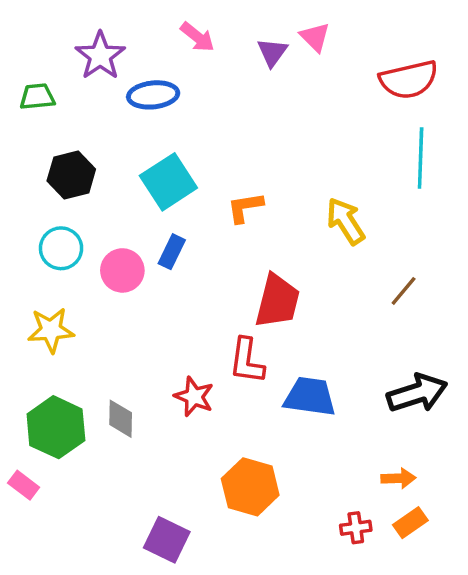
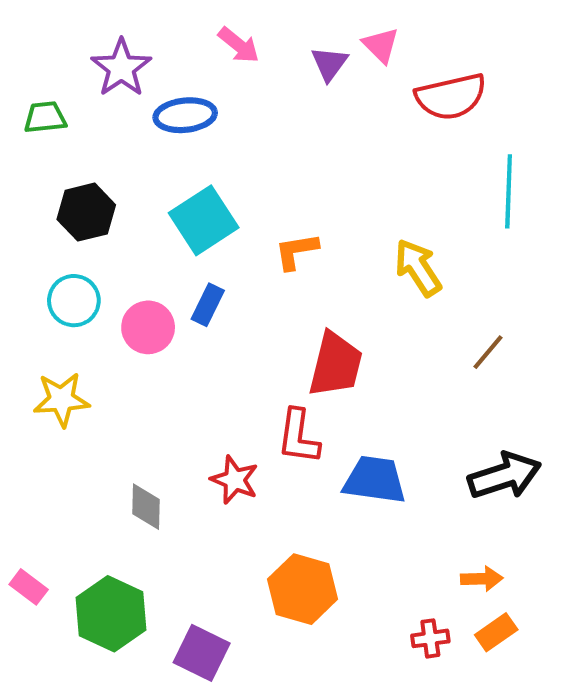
red semicircle: (409, 80) -> (451, 97), moved
green hexagon: (56, 427) -> (111, 614), moved

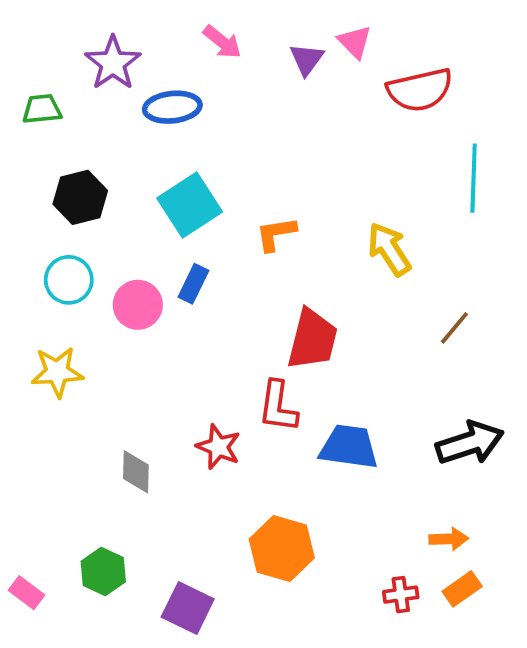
pink rectangle: (29, 587) -> (27, 593), moved
green hexagon: (111, 614) -> (103, 572), size x0.7

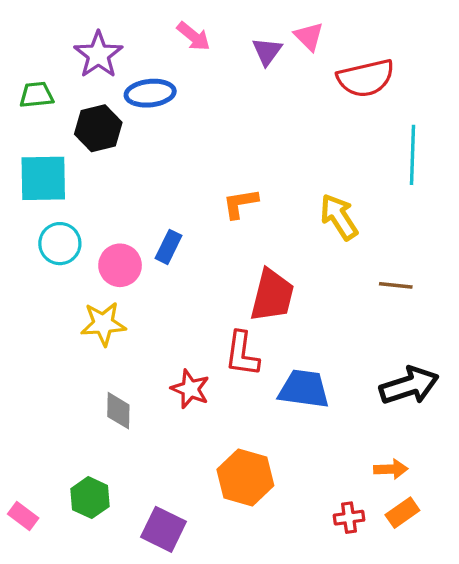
black hexagon: (80, 197) -> (98, 128), moved
cyan square: (190, 205) -> (43, 178), moved, turned 32
brown line: (454, 328) -> (396, 285), turned 56
yellow star: (57, 372) -> (103, 324), moved

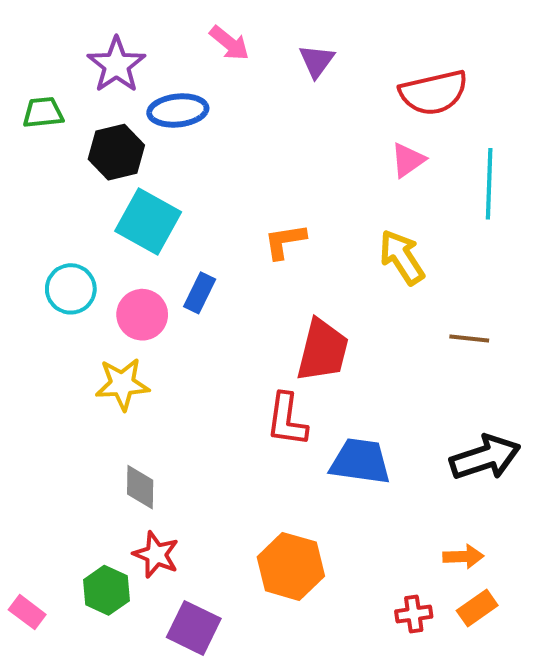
pink triangle: (309, 36) -> (408, 160), moved, turned 40
cyan square: (43, 178) -> (148, 222), moved, turned 30
red star: (190, 389) -> (156, 555), moved

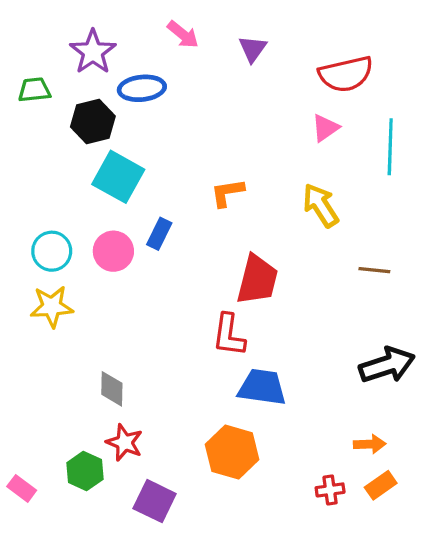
cyan circle: (71, 289) -> (52, 251), moved
yellow star: (122, 384) -> (52, 307), moved
blue trapezoid: (360, 461) -> (262, 387), moved

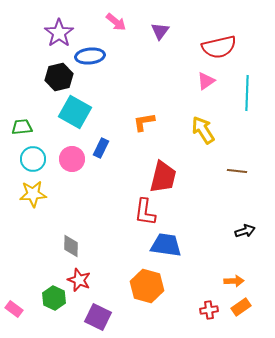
green trapezoid: (34, 90) -> (22, 127), moved
black arrow: (387, 365) -> (245, 231), size x0.6

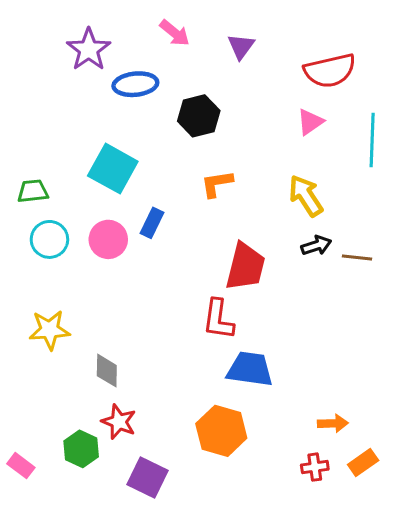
black hexagon: (59, 77) -> (199, 116), moved
yellow star: (33, 194) -> (49, 330), moved
black arrow: (245, 231) -> (316, 245), moved
orange arrow: (234, 281) -> (333, 423), moved

